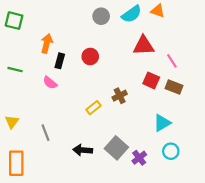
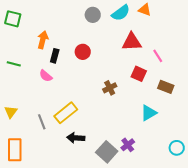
brown rectangle: (174, 87) -> (166, 87), moved
yellow rectangle: (93, 108) -> (66, 113), moved, size x1.6
gray square: (116, 148) -> (107, 152), moved
cyan circle: (171, 151) -> (177, 148), moved

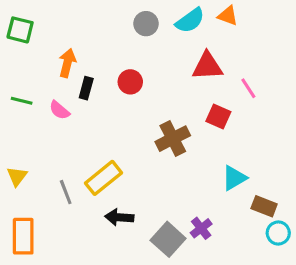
pink semicircle: (46, 76) -> (59, 110), moved
brown rectangle: (166, 87) -> (264, 206), moved
brown cross: (110, 88) -> (173, 139), size x1.5

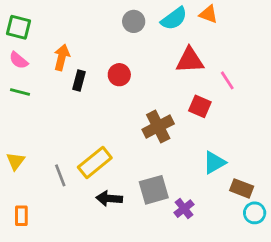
pink semicircle: (59, 110) -> (19, 60), moved
orange rectangle: (23, 236) -> (21, 216), size x0.6
gray square: (168, 239) -> (154, 190), moved, turned 32

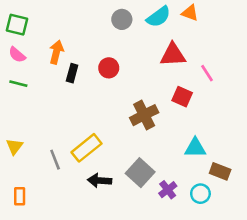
cyan triangle: (214, 163) -> (195, 148), turned 30
gray square: (154, 190) -> (140, 173), turned -32
cyan circle: (255, 213) -> (200, 194), moved

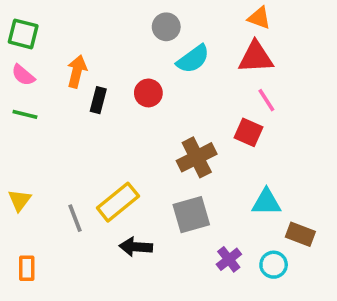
cyan semicircle: (159, 17) -> (193, 59), moved
red triangle: (173, 55) -> (256, 57), moved
pink line: (207, 73) -> (266, 100), moved
gray square: (140, 173) -> (191, 215), moved, turned 32

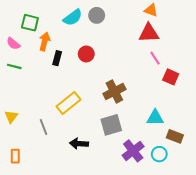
green square: (23, 34) -> (30, 23), moved
cyan semicircle: (193, 59) -> (73, 17), moved
red square: (249, 132) -> (171, 77), moved
yellow rectangle: (118, 202) -> (69, 103), moved
purple cross: (229, 259) -> (133, 151), size x1.5

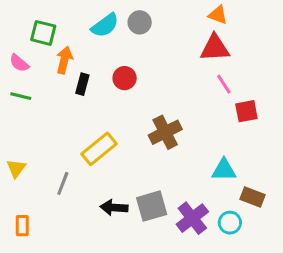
red square: (171, 77) -> (246, 111), turned -35
gray square: (111, 125) -> (152, 206), moved
gray line: (43, 127) -> (63, 183), turned 42

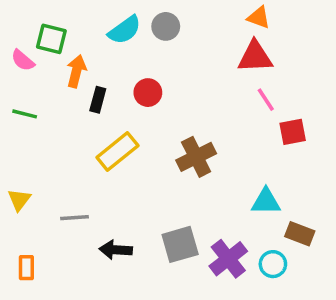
pink semicircle: (19, 63) -> (23, 60), moved
yellow rectangle: (99, 149) -> (117, 152), moved
gray line: (63, 183) -> (75, 218), turned 65
black arrow: (114, 208) -> (116, 250), moved

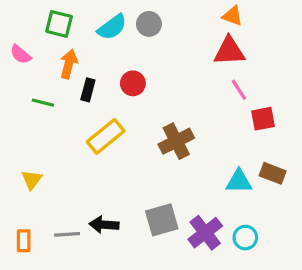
green square: (51, 39) -> (59, 24), moved
green line: (25, 114) -> (43, 103), moved
yellow triangle: (19, 200) -> (32, 180), moved
gray line: (75, 218) -> (67, 234), moved
brown rectangle: (300, 234) -> (273, 173), moved

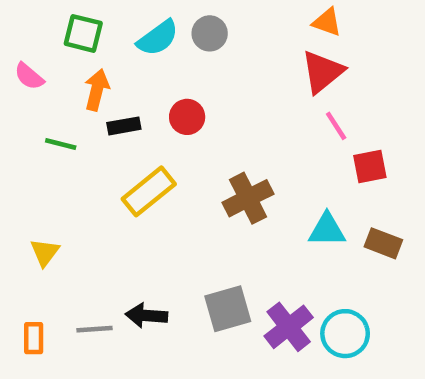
red triangle: (229, 51) -> (322, 72), turned -36
black rectangle: (88, 90) -> (124, 126), turned 65
cyan triangle: (239, 181) -> (327, 230), moved
cyan circle: (245, 238) -> (345, 334), size x1.4

